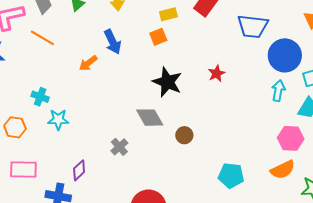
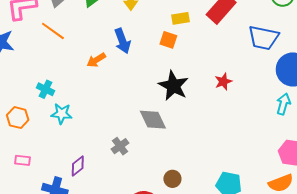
orange square: (158, 37) -> (168, 40), turned 36
brown circle: (184, 135) -> (172, 179), moved
pink rectangle: (23, 170) -> (23, 160), size x0.6

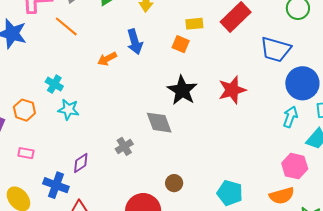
red star: (223, 82) -> (232, 90), size x1.6

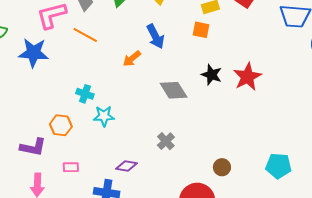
black star: (182, 90) -> (212, 75), size x0.7
red star: (232, 90) -> (247, 77), moved
gray diamond: (159, 123) -> (174, 90), moved
purple diamond: (81, 163) -> (126, 166), turned 55

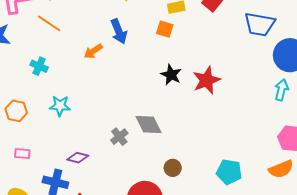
gray diamond: (174, 90) -> (149, 124), moved
cyan cross: (85, 94) -> (39, 66), moved

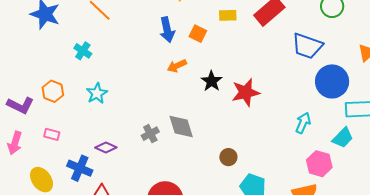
orange square: (165, 29) -> (198, 34), moved
orange arrow: (93, 51) -> (177, 66), moved
cyan arrow: (281, 90) -> (303, 123), moved
cyan star: (60, 106) -> (97, 93), turned 30
brown circle: (173, 168) -> (228, 157), moved

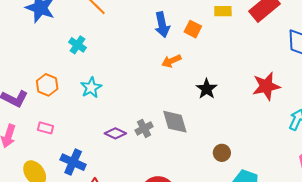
black star: (212, 81) -> (207, 89), moved
red star: (246, 92) -> (266, 86), moved
purple diamond: (106, 147) -> (115, 133), moved

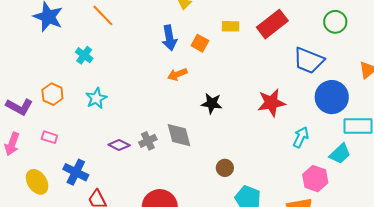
black star: (207, 89) -> (212, 103), turned -30

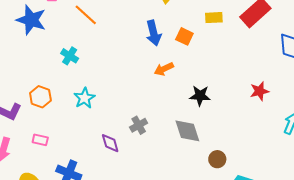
red star: (271, 103) -> (259, 91), size x0.7
gray diamond: (179, 135) -> (187, 131), moved
gray cross: (148, 141) -> (139, 125), moved
purple diamond: (119, 145) -> (110, 143), turned 50

